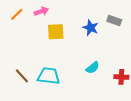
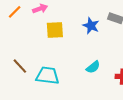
brown line: (22, 76) -> (20, 66), moved

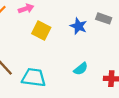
yellow square: (55, 30) -> (41, 30), turned 30

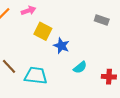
blue star: (79, 26) -> (61, 46), moved

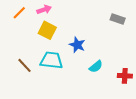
yellow square: (43, 31) -> (47, 30), moved
cyan trapezoid: (36, 76) -> (51, 60), moved

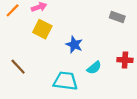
cyan trapezoid: (51, 60) -> (65, 81), moved
red cross: (125, 76) -> (125, 60), moved

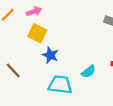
blue star: (74, 45) -> (50, 55), moved

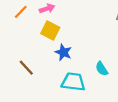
cyan semicircle: (89, 72) -> (102, 69), turned 96

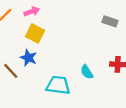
blue star: (63, 52) -> (28, 58), moved

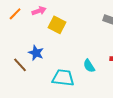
yellow square: (35, 33) -> (57, 25), moved

